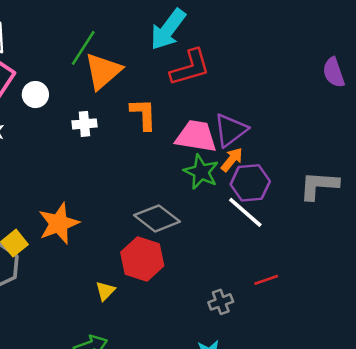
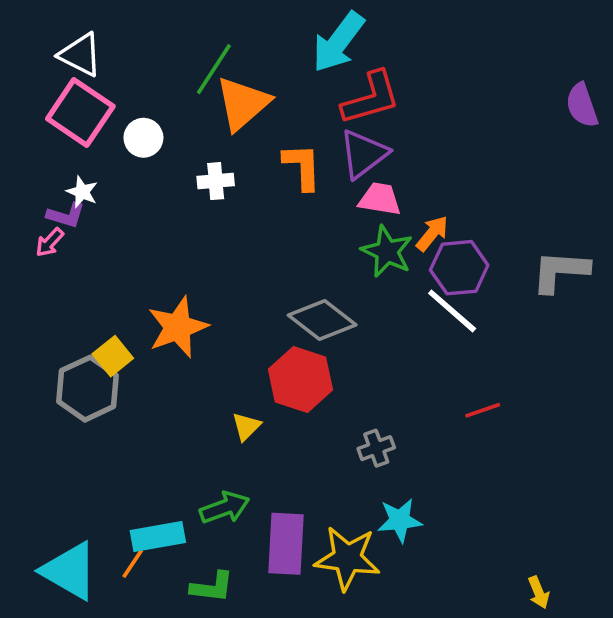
purple triangle: (231, 130) -> (364, 154), moved
pink trapezoid: (196, 136) -> (380, 199), size x0.7
gray cross: (221, 302) -> (376, 448), moved

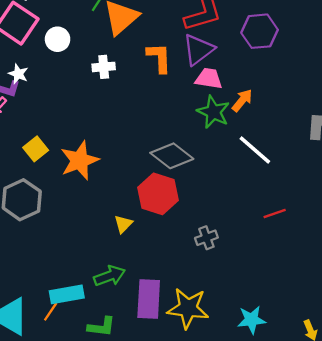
purple hexagon: (459, 268) -> (260, 31), moved
yellow square: (113, 356) -> (36, 149), moved
cyan star: (400, 520) -> (251, 320), moved

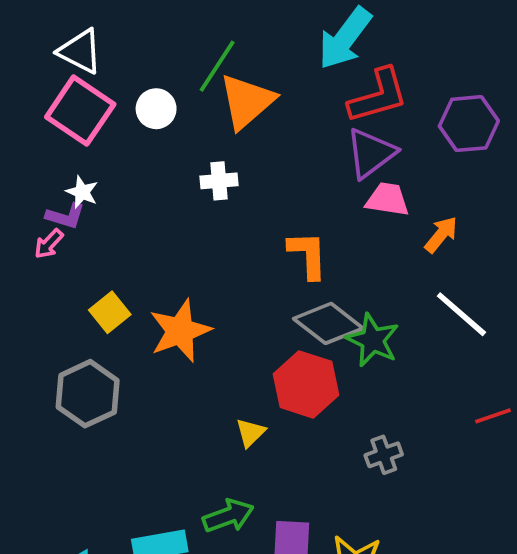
white circle: (58, 39) -> (156, 109), moved
orange L-shape: (159, 58) -> (308, 255), moved
green star: (213, 112) -> (373, 340), moved

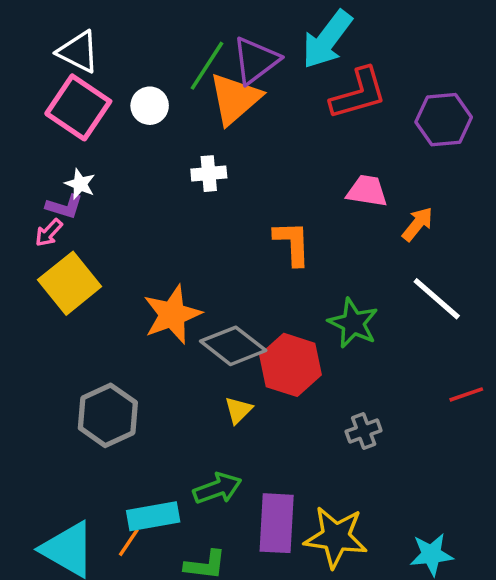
purple triangle: (371, 153) -> (256, 60), moved
yellow square: (110, 312) -> (70, 283), moved, size x1.6
gray diamond: (328, 323) -> (233, 346), moved
gray hexagon: (88, 394) -> (108, 415), moved

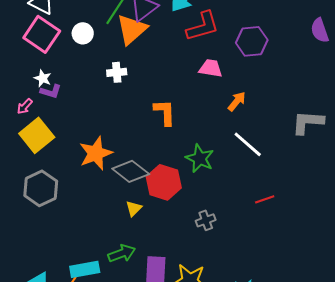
pink trapezoid: (367, 191) -> (211, 68), moved
purple L-shape: (64, 207) -> (51, 91), moved
gray hexagon: (108, 415) -> (41, 188), moved

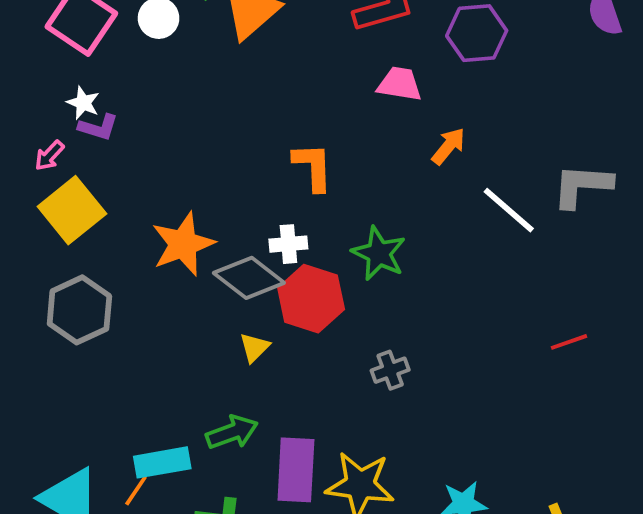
white cross: (117, 72) -> (288, 244), moved
white line: (248, 144) -> (509, 210), moved
red line: (265, 199) -> (569, 342), moved

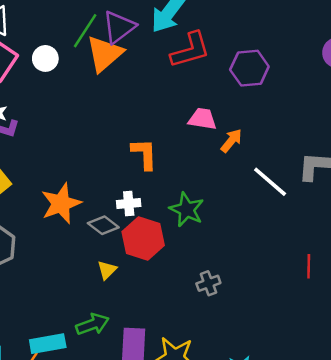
pink trapezoid: (400, 84) -> (202, 119), moved
gray diamond: (249, 278) -> (103, 225), size x0.7
red line: (569, 342) -> (309, 266), turned -70
gray cross: (390, 370) -> (208, 283), moved

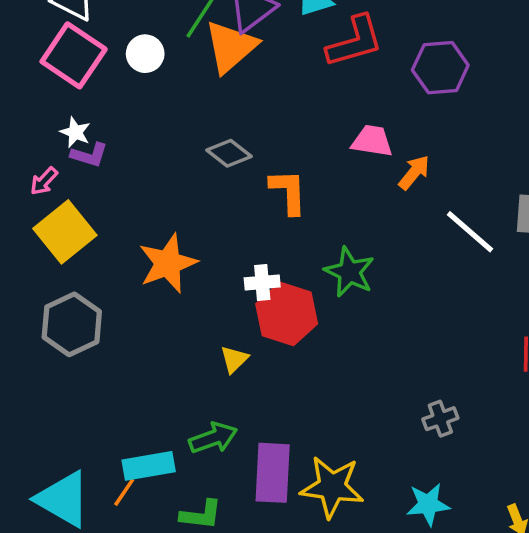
white cross: (129, 203) -> (262, 282), moved
gray diamond: (103, 225) -> (229, 153), moved
gray cross: (208, 283) -> (440, 419), moved

